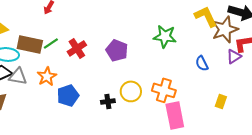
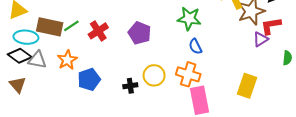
blue semicircle: (202, 63) -> (195, 46), moved
yellow rectangle: (221, 101) -> (247, 86), size x1.6

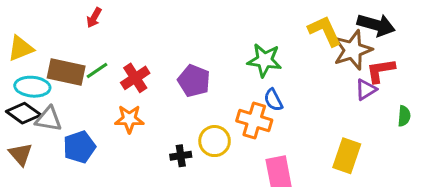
orange star: (67, 60) -> (129, 119), moved, turned 30
orange cross: (188, 74) -> (254, 120), moved
blue pentagon: (89, 80) -> (79, 147), moved

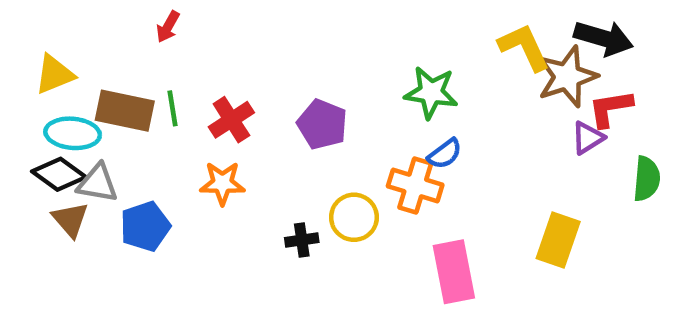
green line: (97, 71) -> (172, 108), turned -65
blue semicircle: (273, 100) -> (445, 154), turned -100
green semicircle: (404, 116) -> (647, 179), size x1.4
brown triangle: (21, 154) -> (70, 220), moved

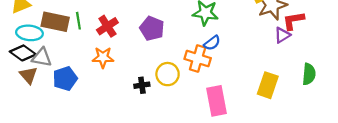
green semicircle: (647, 179) -> (309, 74), moved

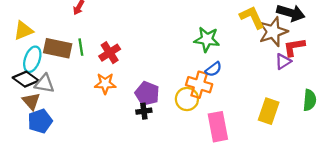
purple pentagon: (152, 28) -> (147, 93), moved
cyan ellipse: (29, 33) -> (32, 59), turned -75
yellow circle: (168, 74) -> (187, 99), moved
blue pentagon: (65, 79) -> (40, 121), moved

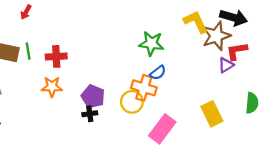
red cross: (110, 53) -> (56, 56), turned 30
yellow rectangle: (269, 111) -> (212, 114), turned -45
pink rectangle: (218, 127) -> (162, 129), turned 48

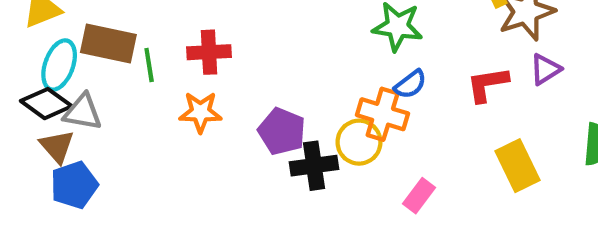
green line: (28, 51) -> (149, 65), moved
red L-shape: (237, 51) -> (487, 84), moved
black cross: (90, 114) -> (314, 166), moved, size x1.5
pink rectangle: (162, 129) -> (419, 196), size x0.6

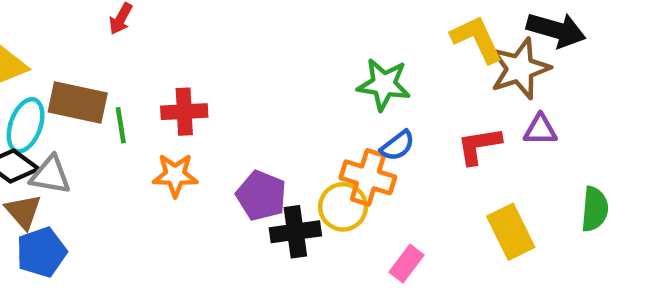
purple triangle: (545, 69) -> (540, 130), turned 32

